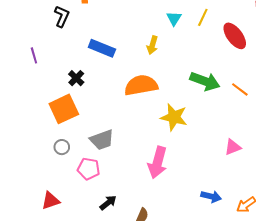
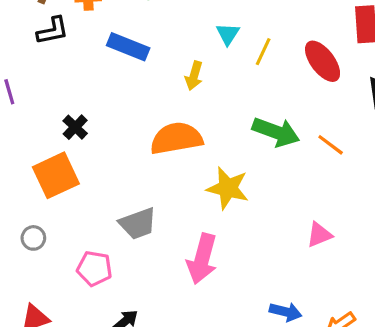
black L-shape: (62, 16) -> (53, 31), turned 55
yellow line: (203, 17) -> (263, 52), moved
blue rectangle: (102, 48) -> (128, 47), moved
gray trapezoid: (102, 140) -> (138, 224), moved
gray circle: (62, 147) -> (33, 238), moved

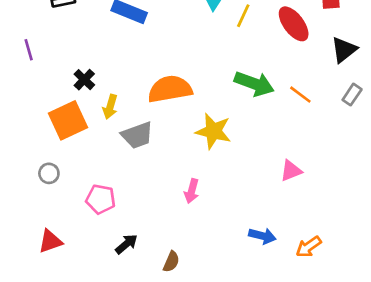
yellow arrow: (194, 76) -> (110, 107), moved
gray trapezoid: (138, 224) -> (137, 135), moved
pink arrow: (202, 259) -> (192, 191), size x0.6

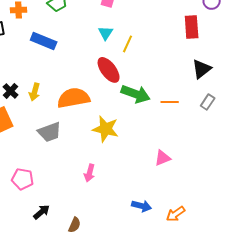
red ellipse: (294, 24) -> (109, 70), moved
orange line: (300, 95) -> (170, 102), turned -36
yellow arrow: (110, 107) -> (35, 92), moved

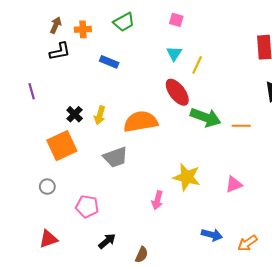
blue rectangle: (44, 41) -> (109, 62), size x0.7
yellow star: (106, 129) -> (187, 177), moved

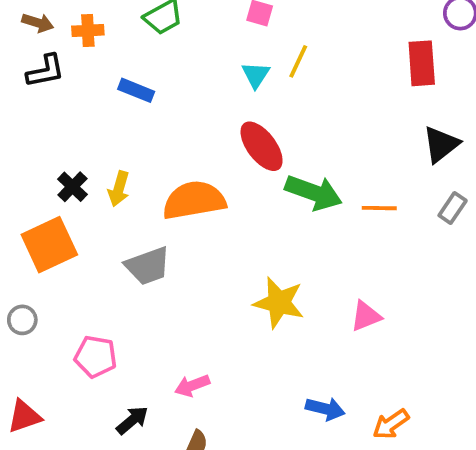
brown arrow: (56, 25) -> (38, 23), turned 84
yellow line: (197, 65) -> (298, 61), moved
pink arrow: (157, 200) -> (192, 386), moved, turned 54

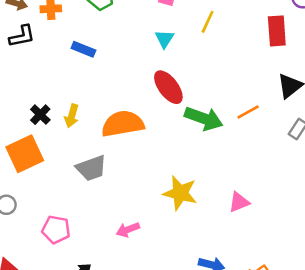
yellow line: (298, 61) -> (208, 22), moved
orange line: (379, 208) -> (248, 112), moved, turned -30
pink arrow: (192, 386) -> (128, 230), moved

